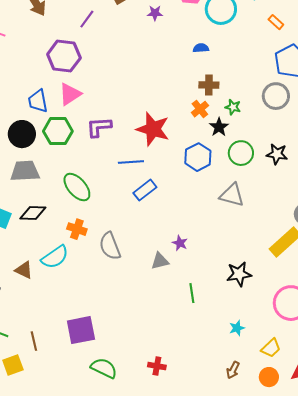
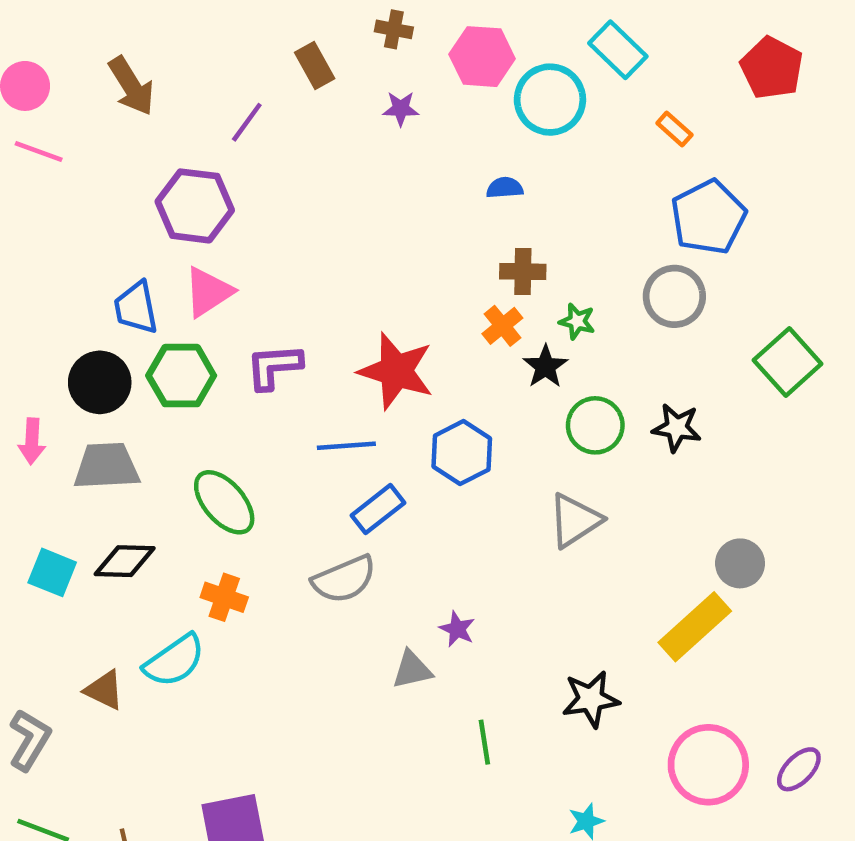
blue hexagon: (198, 157) -> (462, 453), moved
gray triangle: (232, 195) -> (575, 520), turned -48
gray semicircle: (110, 246) -> (344, 579), moved, turned -92

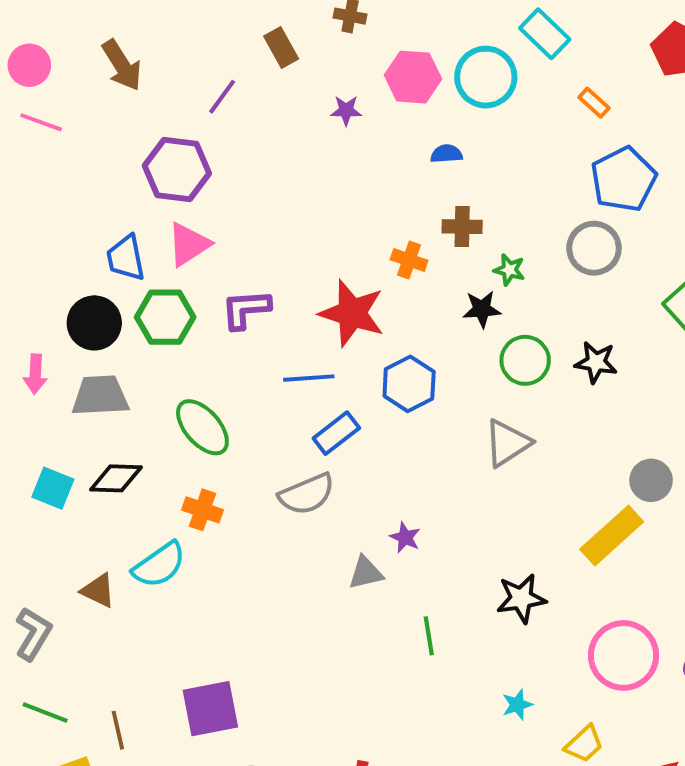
pink hexagon: (482, 57) -> (413, 77), moved
purple star: (401, 109) -> (346, 110), moved
orange cross: (502, 326) -> (409, 260), moved, turned -32
black star: (545, 367) -> (482, 309), turned 30

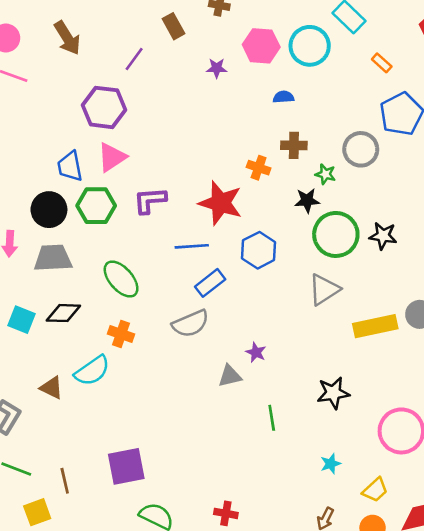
gray circle: (594, 248) -> (361, 149), moved
green circle: (525, 360) -> (336, 234), size x1.4
yellow rectangle: (612, 535) -> (375, 326), moved, turned 30

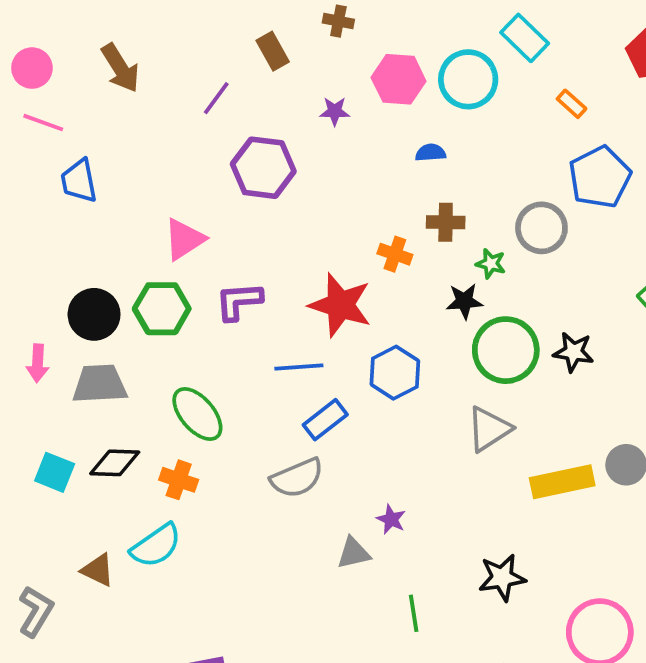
purple hexagon: (104, 107) -> (263, 168), moved
blue trapezoid: (70, 166) -> (79, 181), moved
orange cross: (121, 334) -> (179, 480), moved

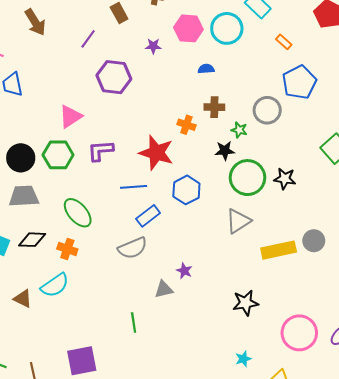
green line: (414, 613) -> (134, 323), moved

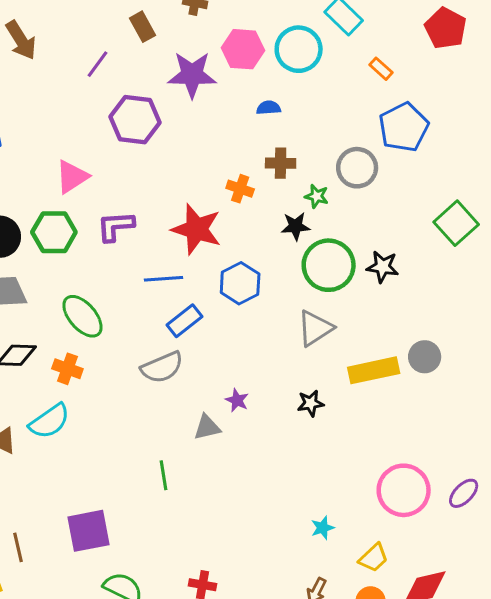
purple star: (153, 46) -> (192, 75), size x2.0
black star: (245, 303) -> (311, 403), moved, size x0.7

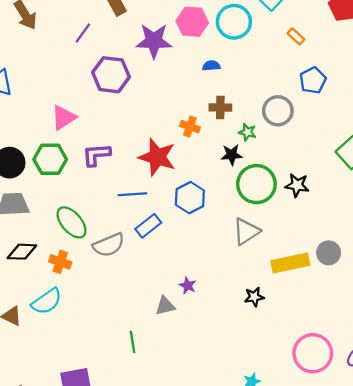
blue pentagon: (404, 127) -> (313, 80), size x0.7
gray semicircle: (162, 367) -> (109, 245), moved
black star: (311, 403) -> (254, 297), moved

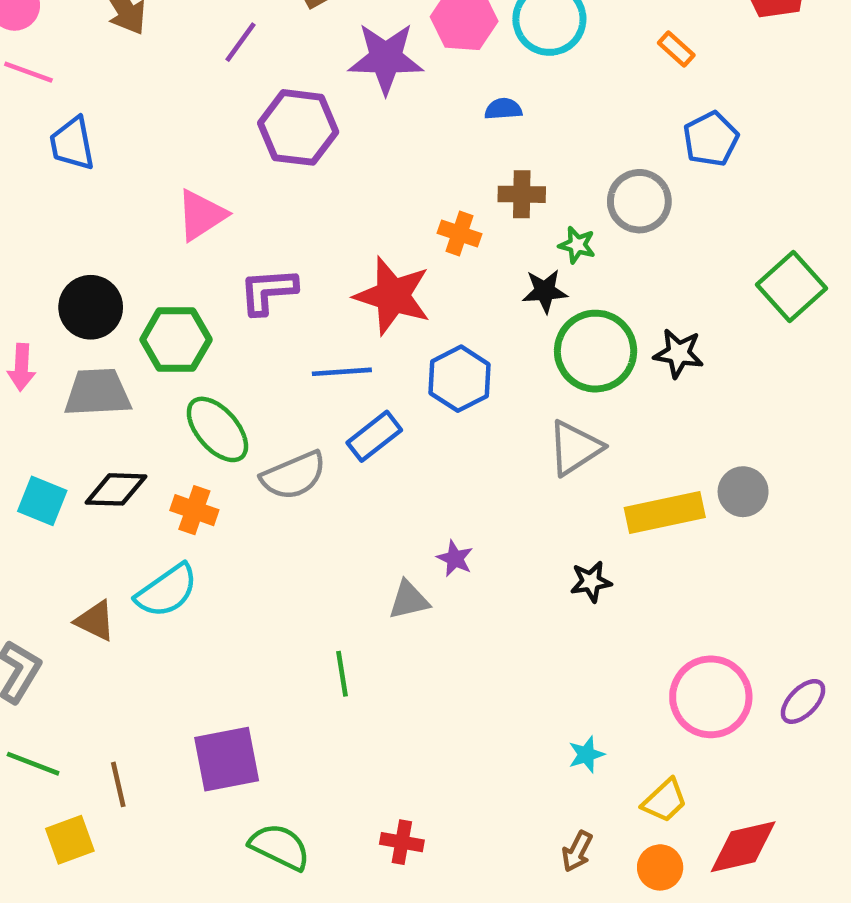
green hexagon: (50, 159) -> (176, 340), moved

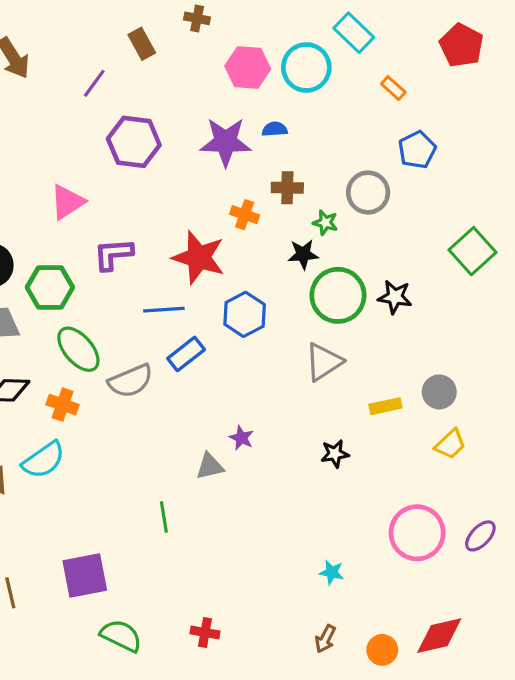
purple star: (386, 58) -> (226, 142), moved
yellow rectangle: (665, 512) -> (385, 406), size x0.6
cyan star: (586, 754) -> (332, 572), turned 30
yellow trapezoid: (665, 801) -> (450, 444), moved

